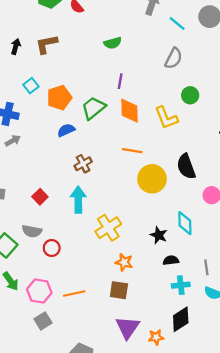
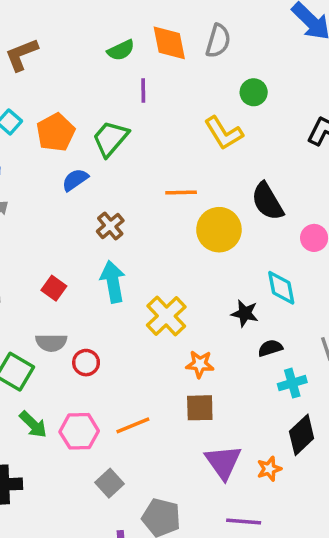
green semicircle: (113, 43) -> (121, 50), moved
orange diamond: (129, 111) -> (169, 43), moved
gray square: (43, 321) -> (109, 483), moved

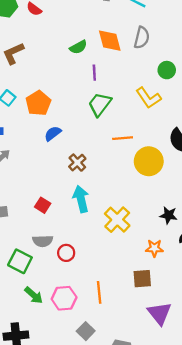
green trapezoid: (110, 139) -> (100, 104), moved
orange star: (200, 364) -> (154, 248), moved
orange line: (133, 425) -> (99, 292), turned -70

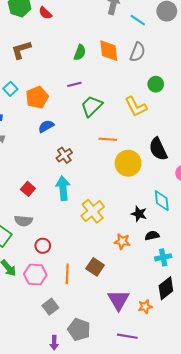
green semicircle: (78, 47) -> (80, 52), turned -49
purple line: (94, 73) -> (74, 84), moved, turned 72
red circle: (66, 253) -> (43, 246), moved
brown square: (142, 279) -> (95, 267), moved, turned 30

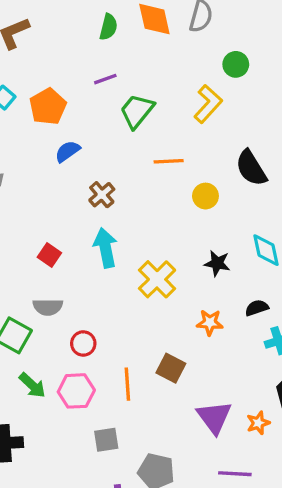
yellow L-shape: (136, 107) -> (208, 104), turned -105
yellow circle: (128, 163) -> (205, 196), size x0.6
black star: (139, 214) -> (217, 263), moved
gray square: (50, 307) -> (106, 440), turned 35

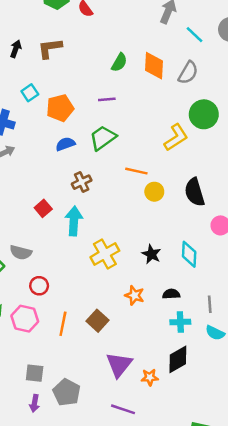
green circle: (236, 64) -> (204, 114), size x1.5
green trapezoid: (137, 111) -> (103, 138), moved
yellow circle: (205, 196) -> (154, 192), moved
red square: (49, 255) -> (43, 208), moved
gray square: (106, 440) -> (35, 373), moved

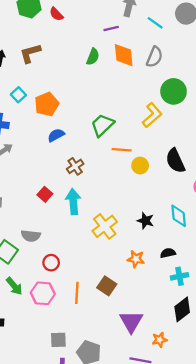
purple line: (107, 99) -> (111, 28), moved
green trapezoid: (103, 138) -> (102, 125), moved
orange star: (150, 377) -> (160, 340), moved

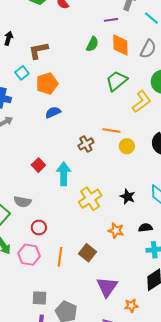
brown L-shape: (30, 53) -> (38, 50), moved
green trapezoid: (102, 125) -> (117, 81), moved
brown cross: (75, 166) -> (86, 144), moved

